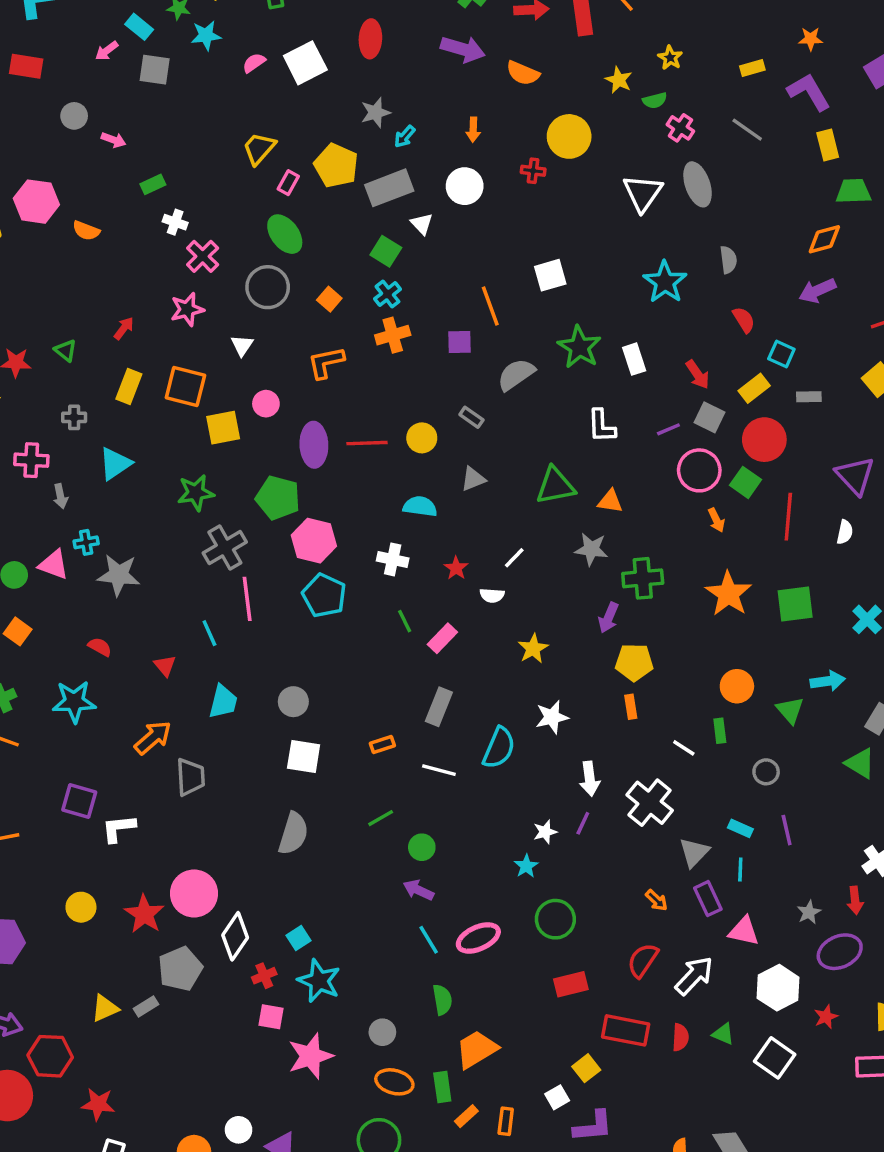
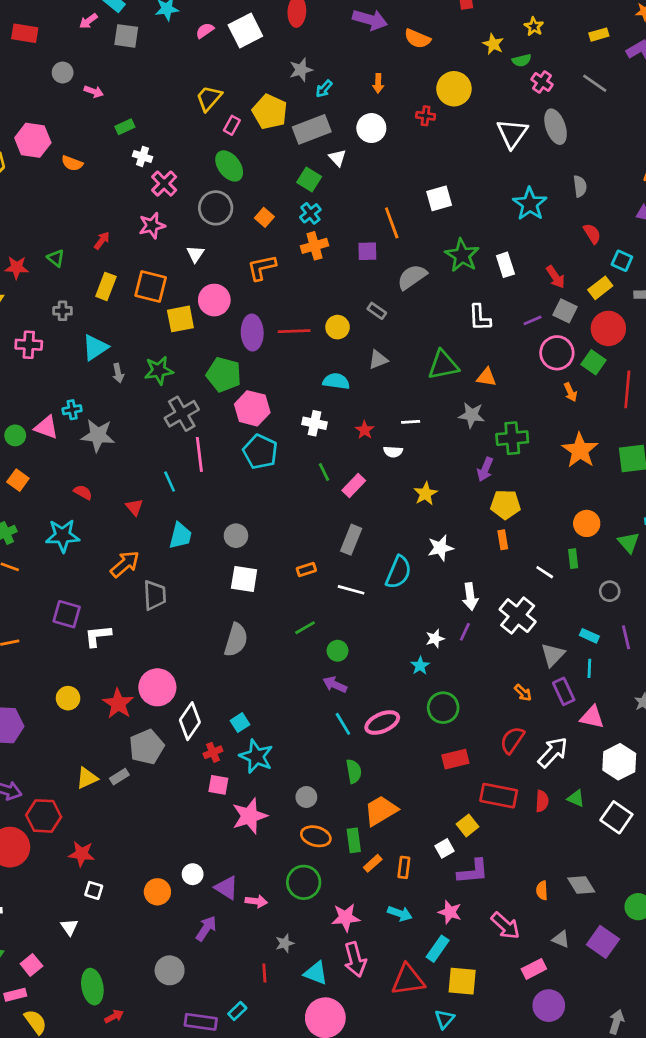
pink circle: (266, 404) -> (214, 300), size x1.5
gray arrow: (60, 496) -> (118, 373), moved
white line: (514, 558) -> (411, 422), turned 42

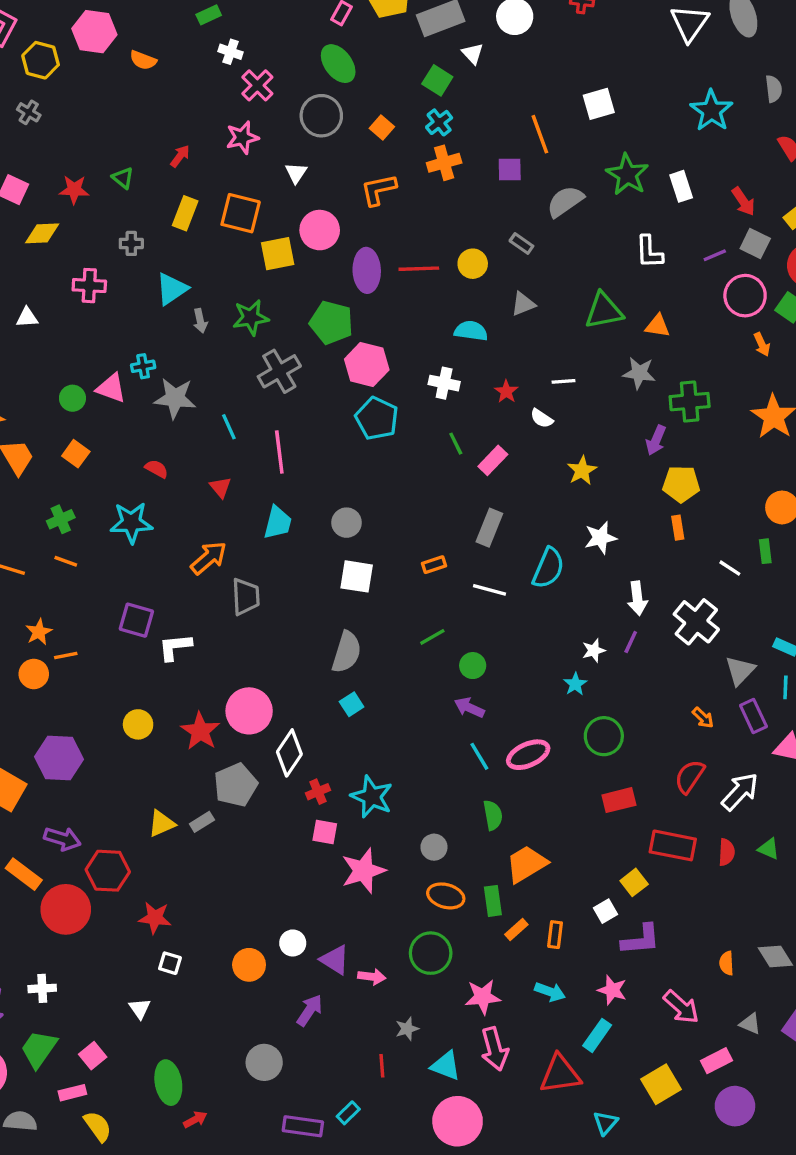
white semicircle: (393, 452) -> (542, 418), turned 30
pink line: (199, 454) -> (279, 452), moved
cyan line: (170, 481) -> (229, 427), moved
cyan square: (240, 723) -> (352, 704), moved
yellow square: (462, 981) -> (661, 1084), moved, turned -36

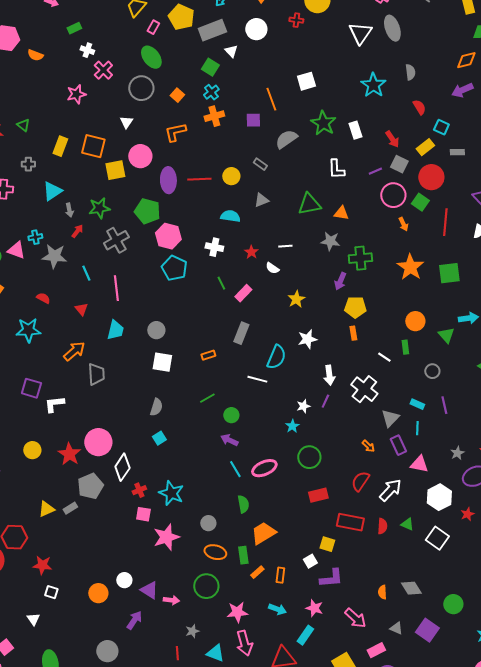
pink star: (242, 138) -> (76, 94), moved
red arrow: (180, 156) -> (77, 231), moved
white line: (489, 590) -> (257, 379), moved
gray semicircle: (347, 652) -> (156, 407), size x0.7
yellow square: (634, 882) -> (327, 544), turned -35

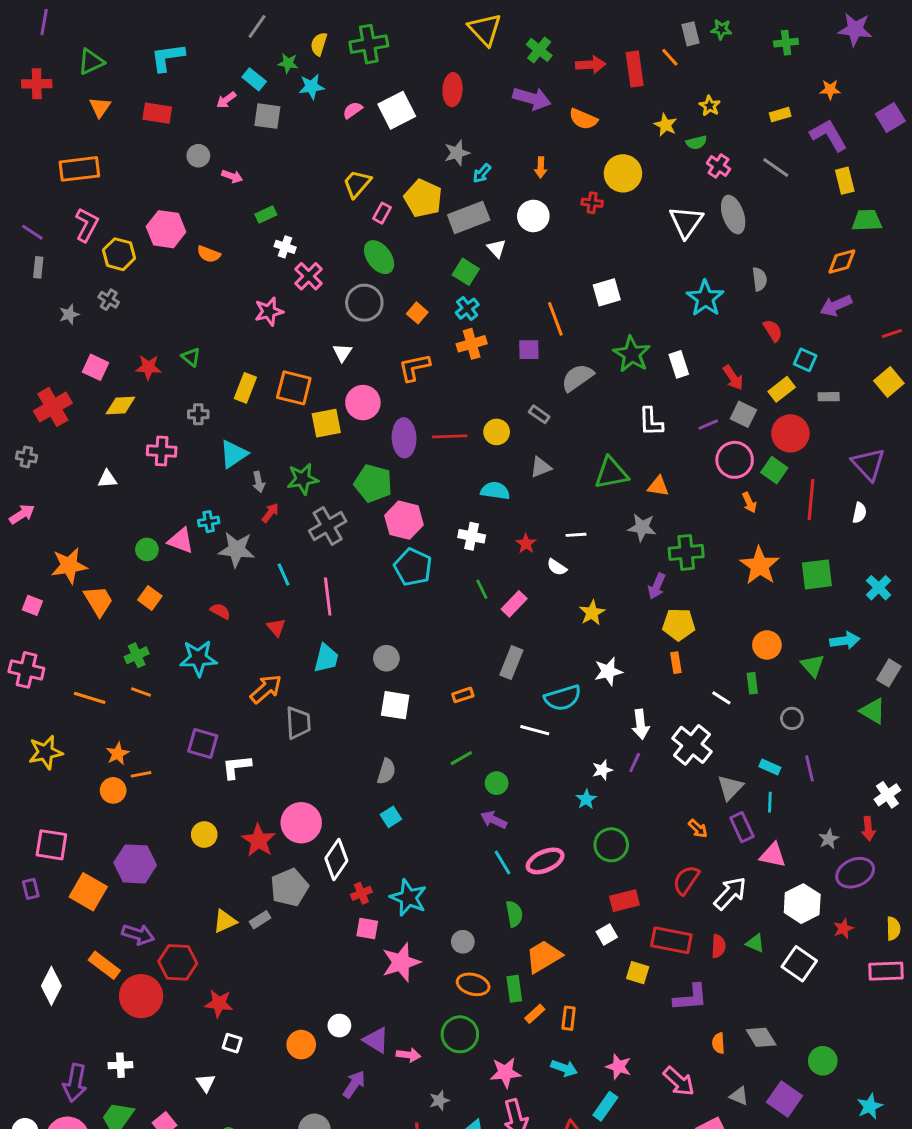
cyan semicircle: (276, 357) -> (563, 698), turned 50
white square: (310, 561) -> (607, 934), moved
purple L-shape: (331, 578) -> (691, 998), moved

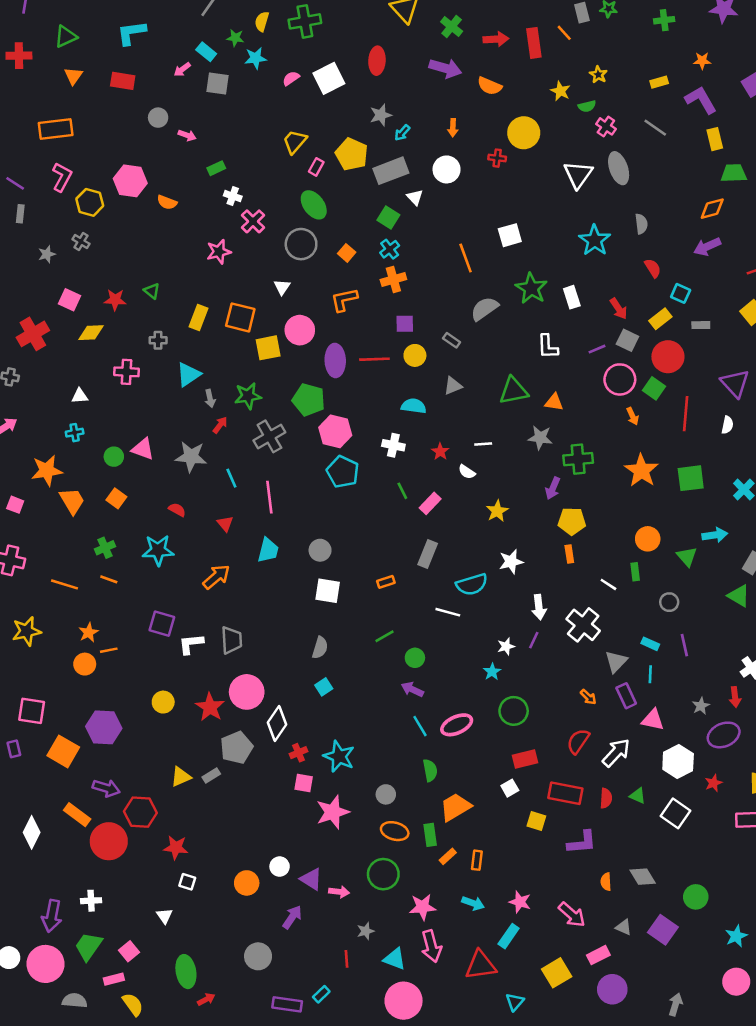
purple square: (529, 350) -> (405, 324), moved
cyan cross: (209, 522) -> (75, 433), moved
gray trapezoid: (298, 723) -> (231, 640), moved

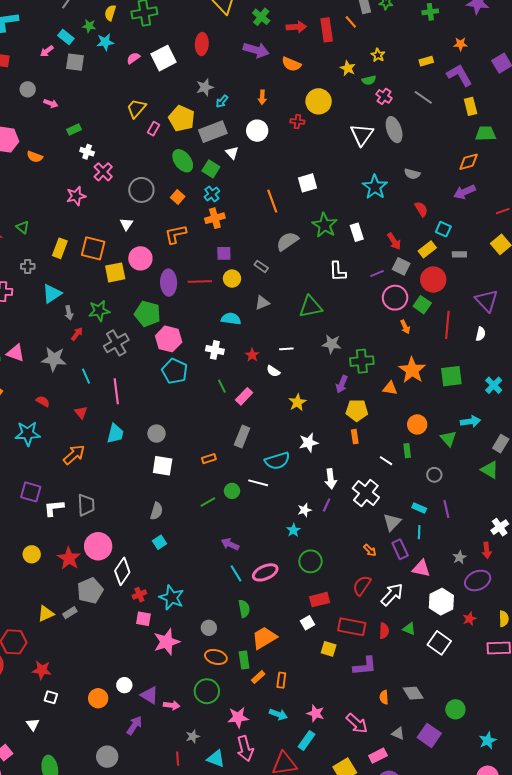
green ellipse: (314, 205) -> (183, 161), moved
gray semicircle: (641, 224) -> (412, 174), turned 112
orange triangle: (554, 402) -> (390, 388), moved
green circle: (415, 658) -> (232, 491), moved

